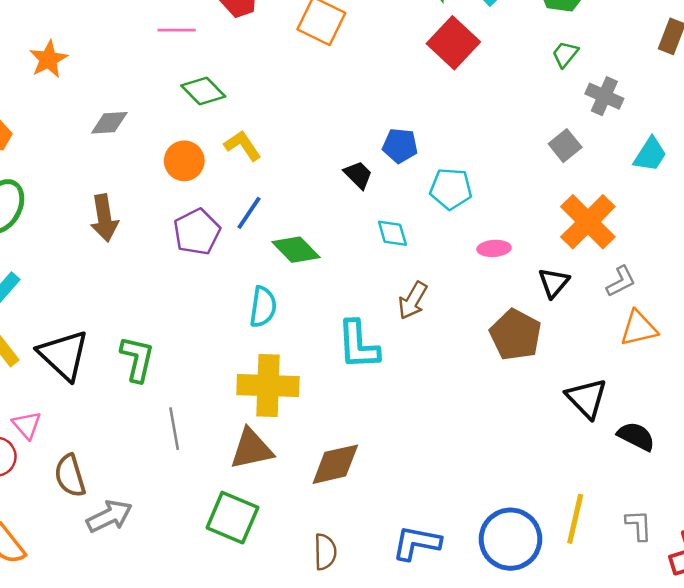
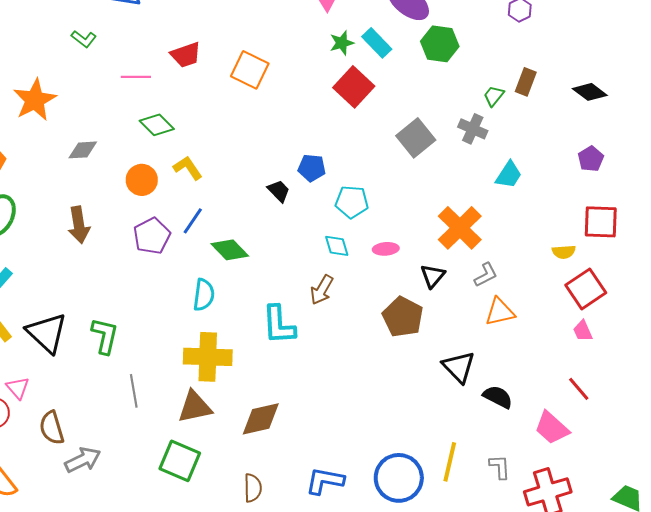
green trapezoid: (565, 54) -> (494, 96), moved
orange star: (48, 59) -> (35, 100), size x1.4
gray square: (565, 146) -> (416, 138), moved, size x1.5
cyan diamond: (392, 233) -> (337, 246), moved

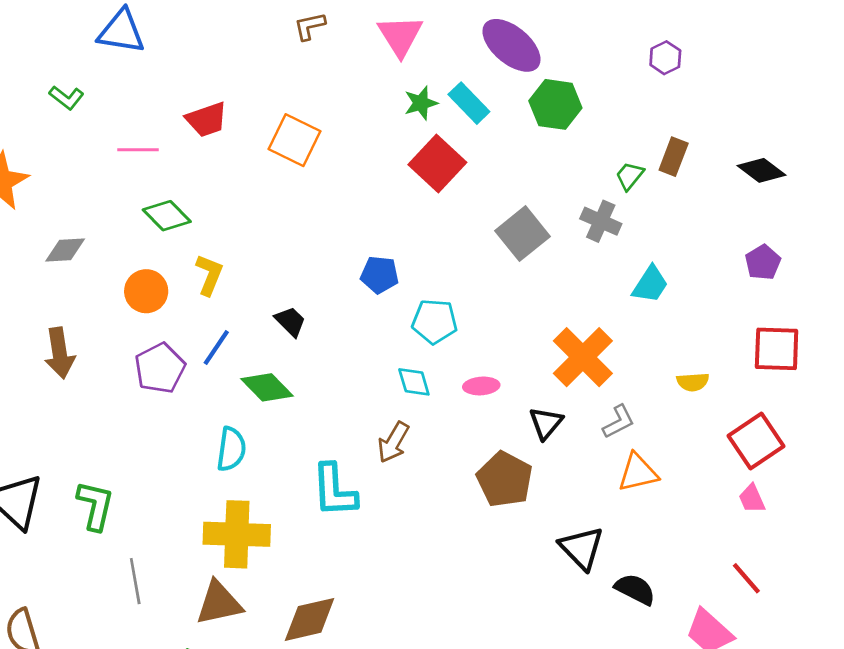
yellow L-shape: (188, 168) -> (209, 275), turned 56
black trapezoid: (279, 191) -> (290, 321), moved
yellow semicircle: (564, 252) -> (693, 382), moved

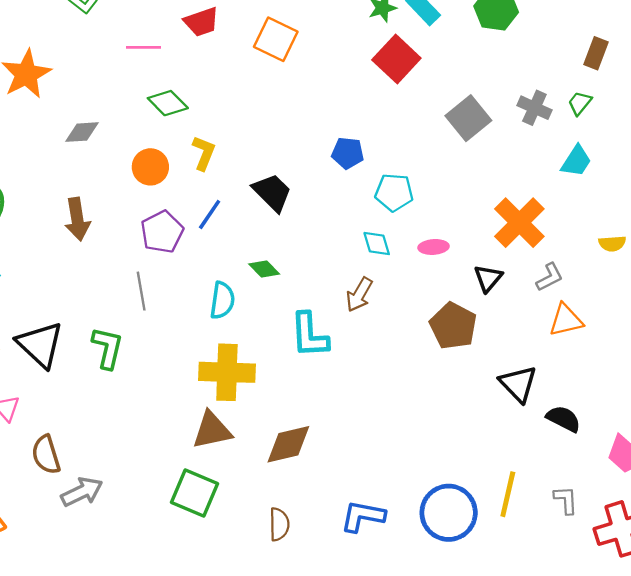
green trapezoid: (630, 176) -> (580, 103), moved
black trapezoid: (290, 321) -> (272, 192), size x1.5
green diamond: (267, 387) -> (264, 269), moved, size x0.7
gray line: (135, 581) -> (141, 291), moved

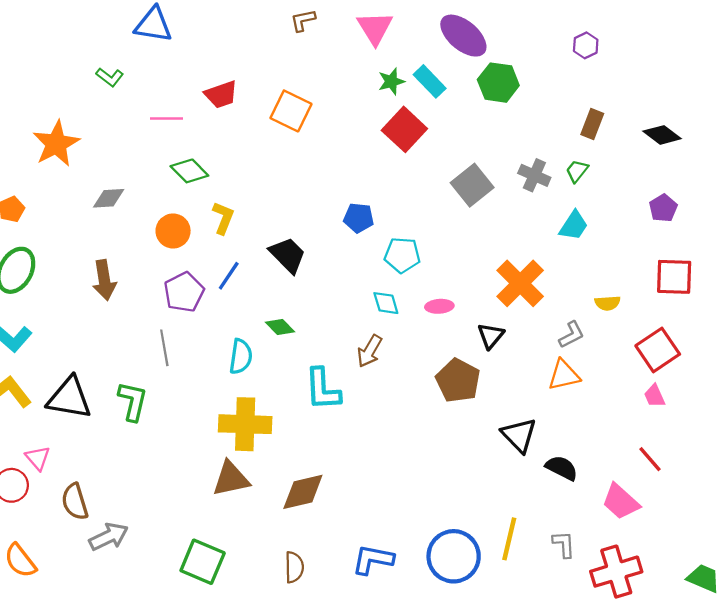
gray L-shape: (550, 277) -> (571, 335), moved
black triangle: (40, 344) -> (69, 398), turned -33
green square: (194, 493) -> (203, 562), moved

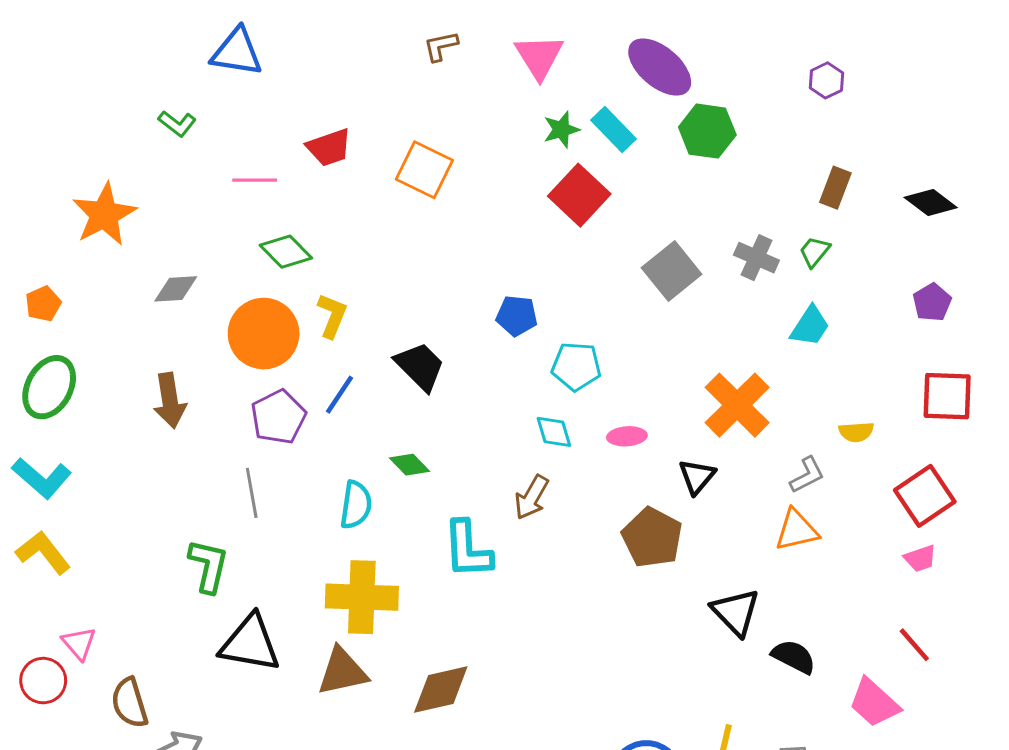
orange circle: (173, 231) -> (264, 334), size x1.5
pink trapezoid: (654, 396) -> (920, 558), turned -85
black triangle: (69, 398) -> (250, 643), moved

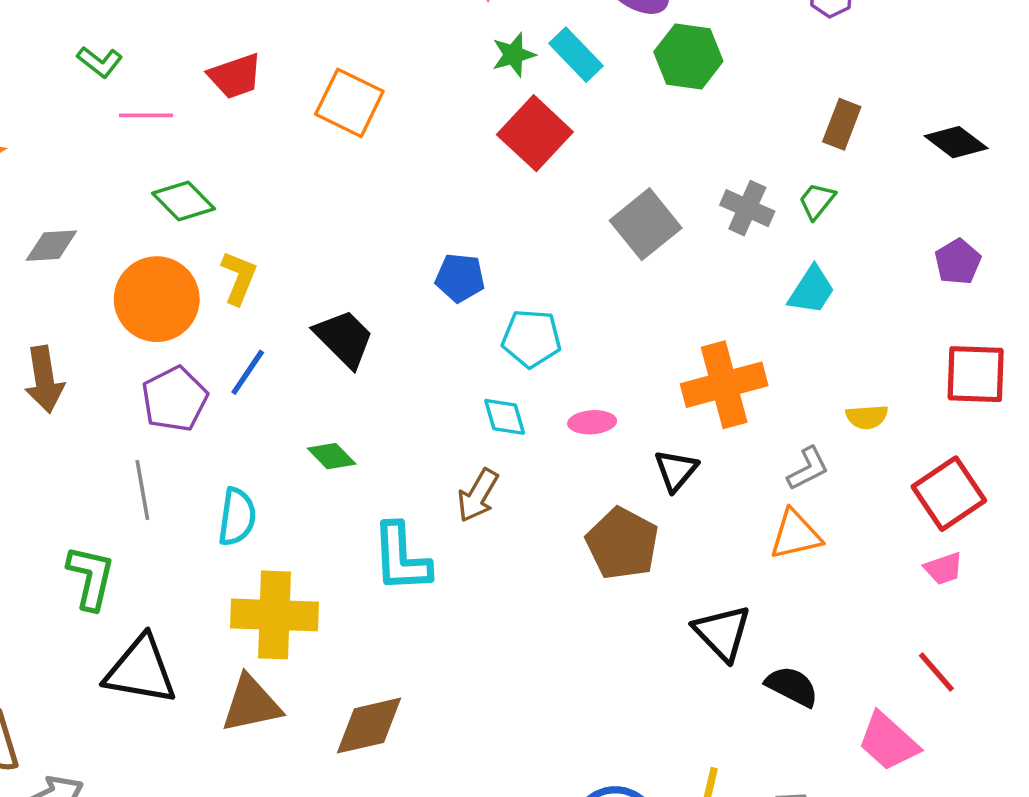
green L-shape: (177, 124) -> (100, 62), moved
orange cross: (737, 405) -> (724, 385), turned 30
cyan semicircle: (356, 505) -> (237, 517), moved

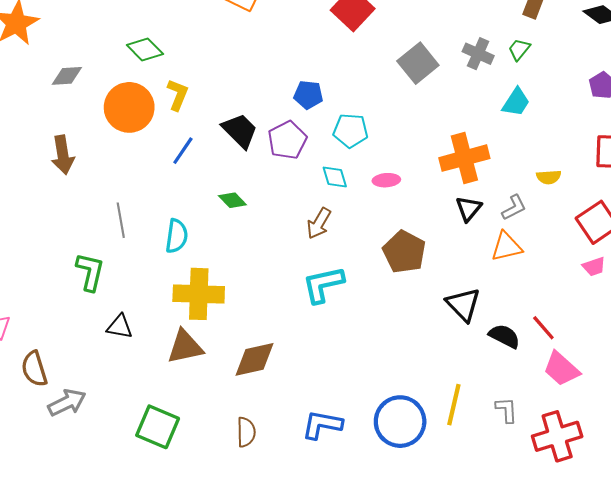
purple pentagon: (175, 399) -> (287, 140), moved
black triangle: (676, 470) -> (469, 209), moved
cyan L-shape: (401, 558) -> (323, 285), moved, turned 81
black triangle: (141, 670) -> (120, 327), size x0.6
red line: (936, 672) -> (543, 328), moved

